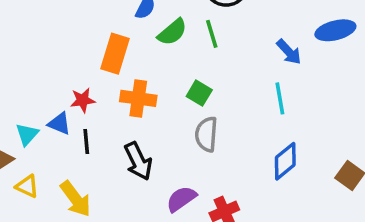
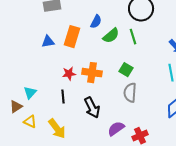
orange rectangle: (115, 54) -> (72, 37), moved
red star: (83, 100) -> (69, 74), moved
blue triangle: (59, 124) -> (48, 42), moved, turned -32

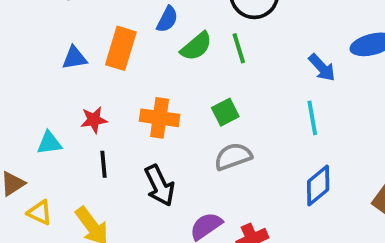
green square: (126, 70) -> (225, 112), turned 32
red star: (69, 74) -> (94, 120), moved
cyan triangle: (30, 93) -> (49, 143), moved, turned 40
gray semicircle: (130, 93) -> (233, 157), turned 66

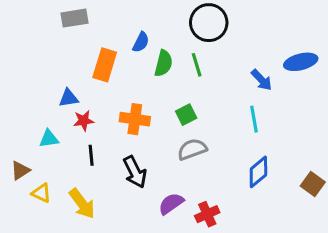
green semicircle: (196, 46) -> (163, 63), turned -36
blue triangle: (75, 58) -> (68, 98), moved

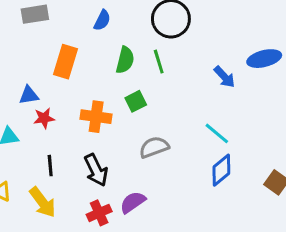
blue semicircle: (141, 42) -> (102, 20), moved
green square: (186, 115) -> (136, 101), moved
cyan line: (254, 119) -> (217, 133), moved, turned -40
black line: (91, 155) -> (50, 166), moved
red cross: (207, 214) -> (99, 213), moved

